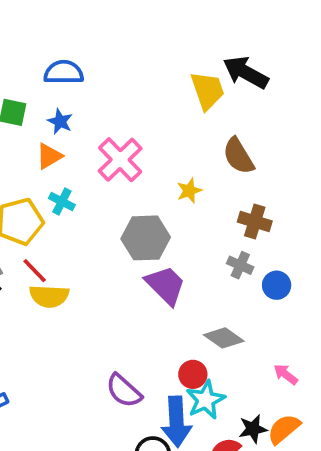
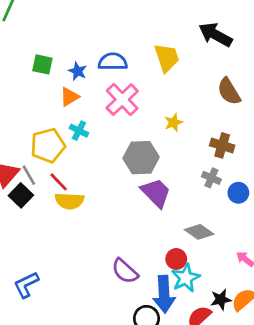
blue semicircle: (64, 72) -> (113, 62), moved
yellow trapezoid: (207, 91) -> (167, 58), moved
brown semicircle: (238, 156) -> (229, 91), moved

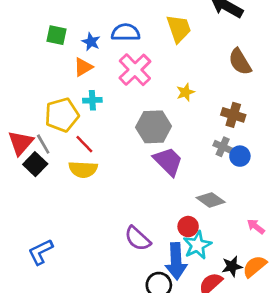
cyan cross: (79, 131) -> (92, 100), turned -30
red line: (59, 182) -> (84, 144), moved
blue circle: (238, 193) -> (240, 156), moved

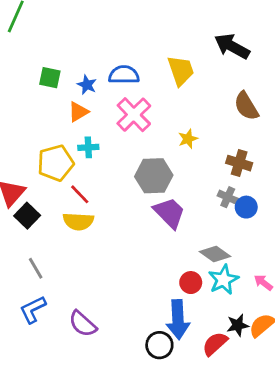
gray line: (43, 144) -> (36, 268), moved
purple semicircle: (138, 238) -> (83, 324), moved
cyan star: (197, 245) -> (223, 280), moved

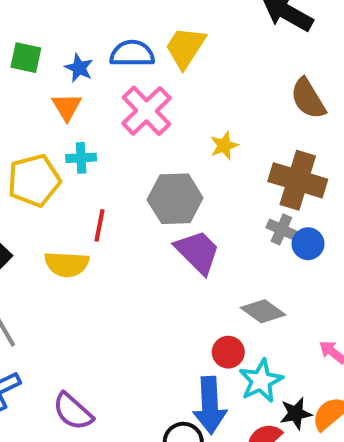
yellow trapezoid: (181, 71) -> (185, 47), moved, turned -128
orange triangle: (78, 112) -> (67, 107), turned -30
brown cross: (239, 163) -> (298, 180), size x1.5
red line: (80, 194) -> (99, 225), moved, turned 55
cyan star: (223, 280) -> (261, 381), moved

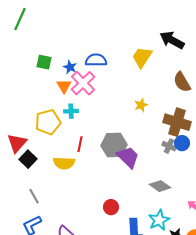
yellow trapezoid: (185, 47) -> (142, 57), moved
pink cross: (146, 111) -> (83, 83), moved
gray hexagon: (175, 199) -> (114, 145), moved
blue circle: (308, 244) -> (182, 143), moved
red circle: (228, 352) -> (111, 207), moved

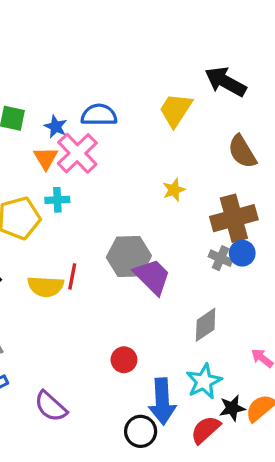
brown cross: (177, 122) -> (234, 218), turned -32
red line: (80, 144) -> (72, 276), moved
gray diamond: (160, 186) -> (206, 325), turned -70

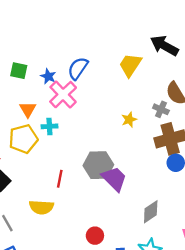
blue semicircle: (99, 115) -> (78, 68), turned -55
orange triangle: (46, 158) -> (28, 109), moved
gray cross: (221, 258) -> (161, 109), moved
yellow semicircle: (46, 286) -> (41, 207), moved

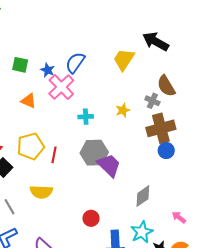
orange triangle: (28, 109) -> (29, 101), turned -35
cyan cross: (49, 126) -> (86, 117), moved
yellow pentagon: (23, 139) -> (31, 146), moved
red line: (60, 179) -> (54, 155), moved

